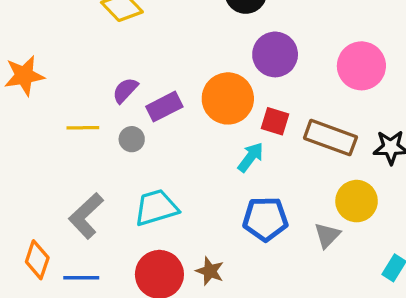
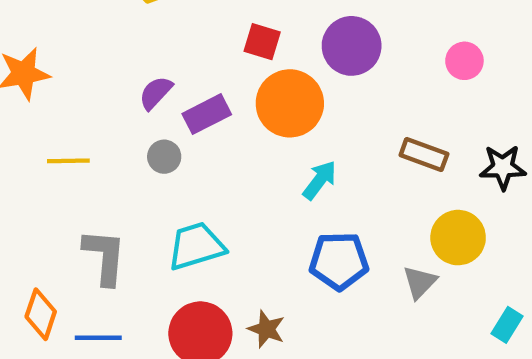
pink circle: (361, 66) -> (464, 61), size x0.6
red square: (275, 121) -> (262, 42), moved
yellow line: (83, 128) -> (68, 161), moved
brown rectangle: (330, 138) -> (424, 155), size x0.7
gray L-shape: (86, 216) -> (105, 257), turned 138

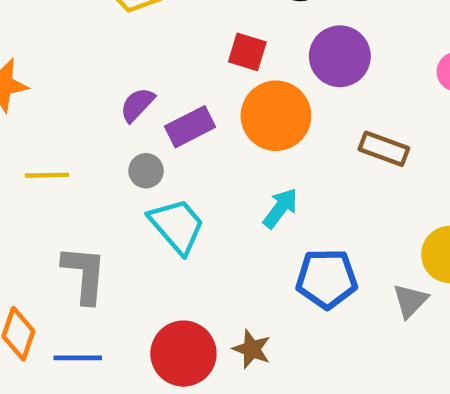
brown rectangle: (424, 155) -> (384, 149), moved
cyan arrow: (320, 180) -> (280, 208), moved
cyan trapezoid: (196, 246) -> (177, 226), moved, turned 66

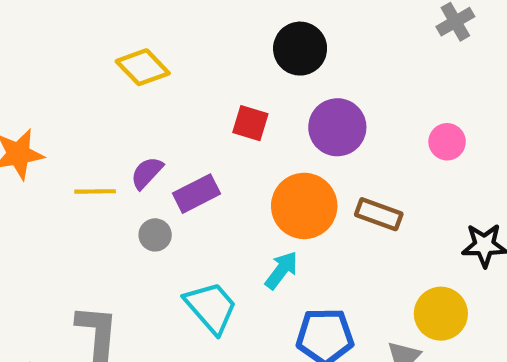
orange circle: (276, 116) -> (304, 206), moved
yellow line: (47, 175) -> (95, 191), moved
cyan trapezoid: (177, 226) -> (211, 307), moved

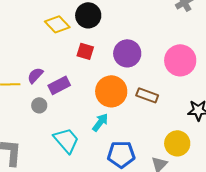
black circle: (300, 49) -> (88, 15), moved
yellow diamond: (143, 67) -> (57, 24), moved
pink circle: (447, 142) -> (180, 60), size x1.8

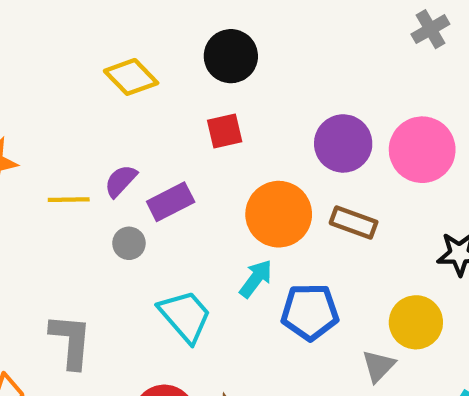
yellow diamond: (57, 24) -> (131, 77), moved
red square: (85, 51) -> (225, 131), turned -30
purple circle: (127, 53) -> (343, 143), moved
blue pentagon: (121, 154) -> (310, 312), moved

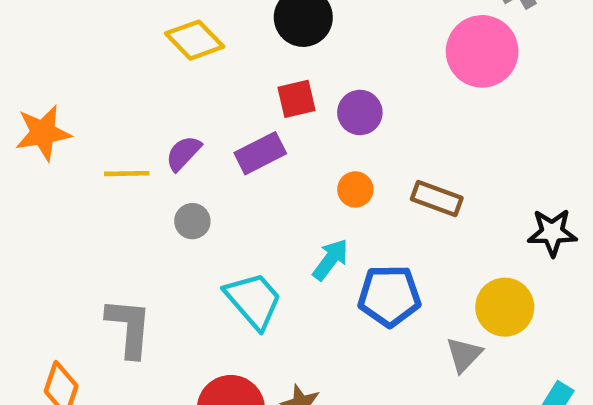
purple circle: (343, 143) -> (360, 112), moved, size x0.7
pink circle: (422, 150) -> (482, 51), moved
purple rectangle: (171, 202) -> (260, 153), moved
orange circle: (279, 214) -> (355, 189), size x0.5

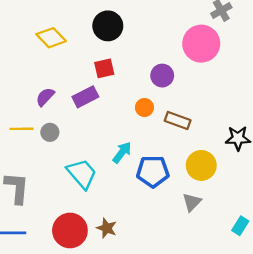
purple circle: (360, 112) -> (162, 76), moved
yellow line: (127, 174) -> (21, 129), moved
orange circle: (355, 189) -> (144, 107), moved
yellow circle: (505, 307) -> (201, 165), moved

